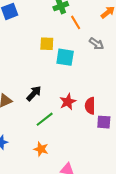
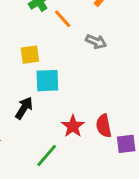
cyan square: (65, 57) -> (47, 81), moved
black arrow: (34, 93) -> (24, 108), moved

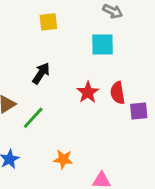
cyan square: (47, 81) -> (102, 45), moved
green line: (47, 155) -> (33, 118), moved

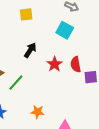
cyan square: (102, 45) -> (65, 30), turned 30
black arrow: (41, 73) -> (30, 50), moved

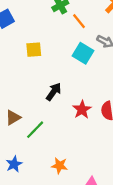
yellow square: (26, 14) -> (34, 50), moved
cyan square: (65, 30) -> (83, 53), moved

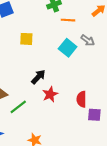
orange line: (79, 21) -> (68, 20), turned -56
red star: (82, 110) -> (50, 94), moved

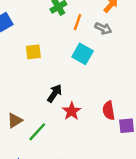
orange line: (68, 20) -> (78, 22), turned -64
gray arrow: (88, 40) -> (103, 28), moved

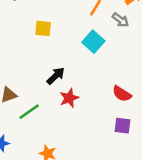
red semicircle: (109, 110) -> (122, 94), moved, turned -60

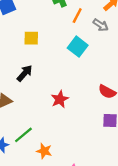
black arrow: (56, 76) -> (25, 73), moved
green line: (29, 112) -> (23, 135), moved

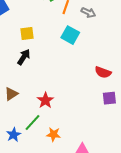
black arrow: (25, 73) -> (24, 57), moved
red star: (60, 99) -> (45, 100), moved

